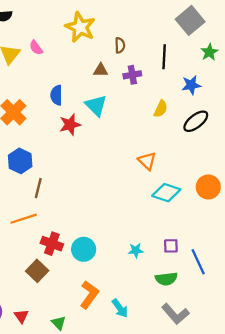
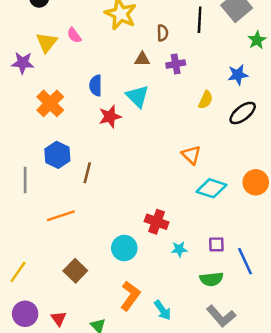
black line: (164, 57) -> (200, 20), moved
brown line: (38, 188) -> (87, 173), moved
red cross: (52, 244) -> (157, 222), moved

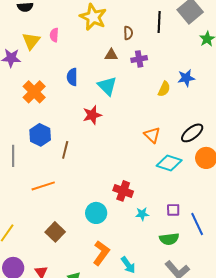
pink semicircle: (74, 35) -> (54, 35), turned 40
blue star: (238, 75) -> (186, 78), moved
black ellipse: (243, 113) -> (192, 133), moved
red star: (110, 117) -> (92, 115), moved

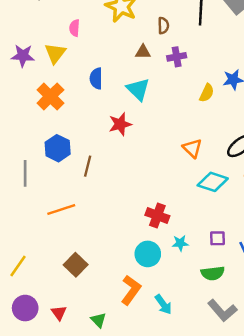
yellow triangle: (31, 41) -> (55, 53), moved
cyan circle: (96, 213) -> (148, 254), moved

